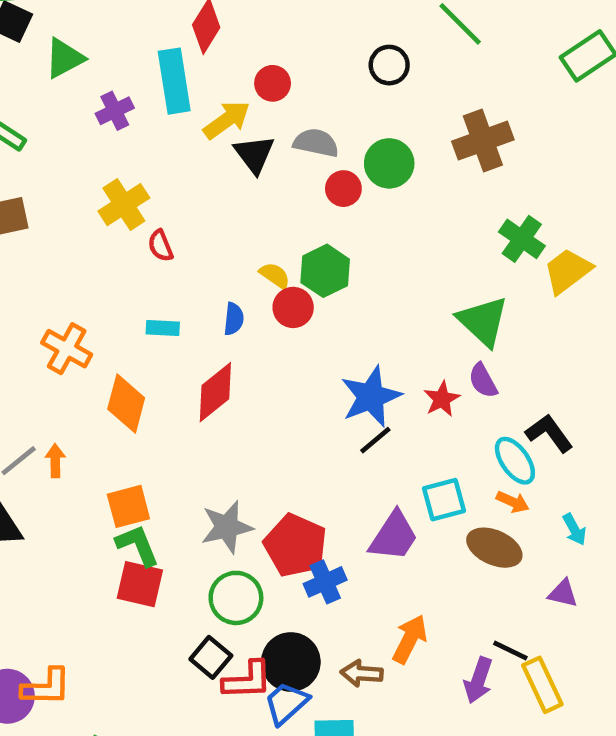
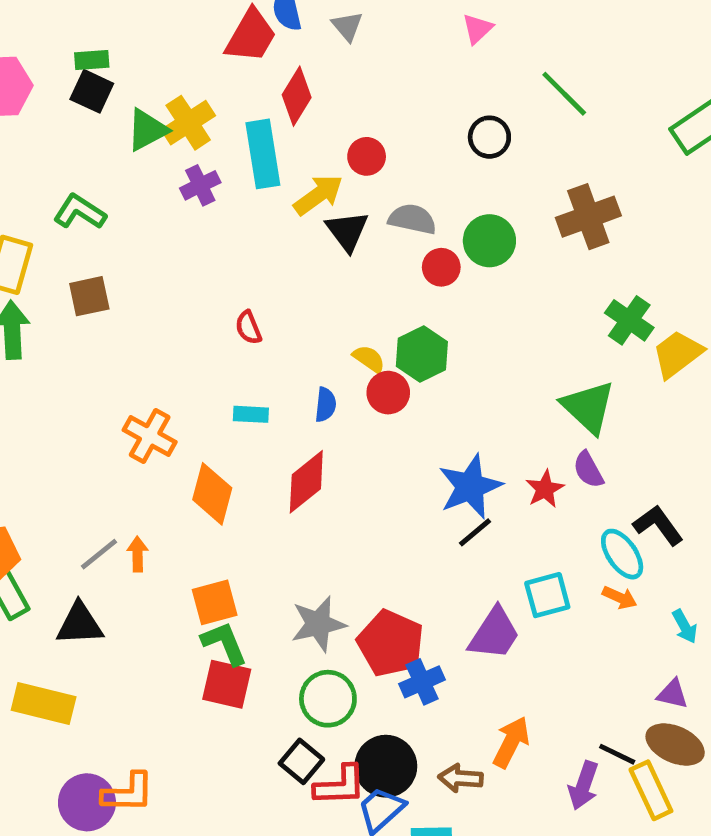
yellow cross: (124, 205) -> (188, 123), moved
brown ellipse: (494, 548) -> (675, 744), moved

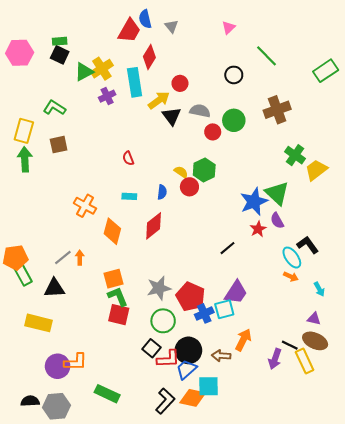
blue star: (470, 487) -> (254, 202), moved
cyan square: (547, 595) -> (224, 309), moved

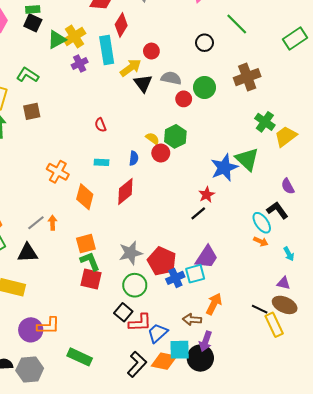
purple semicircle: (277, 221) -> (288, 186), moved
red star: (258, 229) -> (207, 195), moved
black circle: (188, 350) -> (200, 358), moved
purple arrow: (275, 359) -> (206, 341), moved

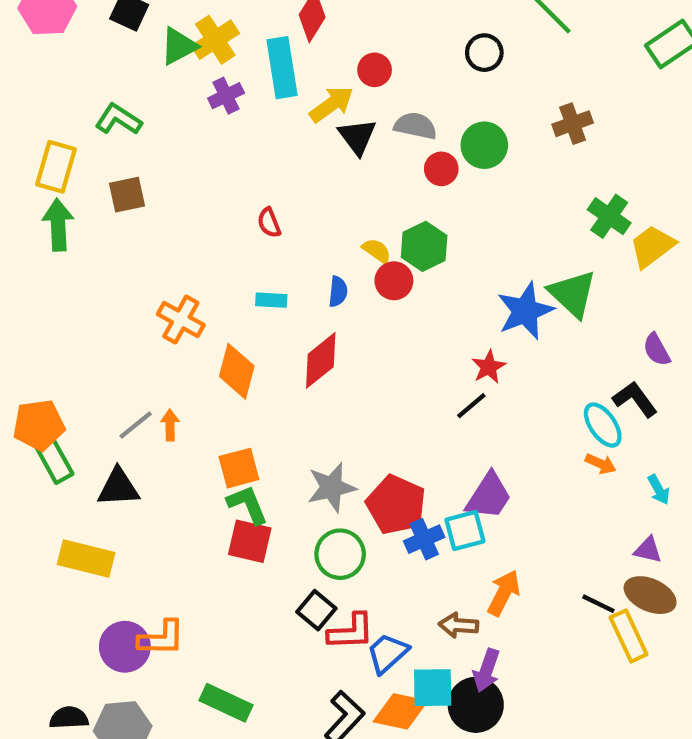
brown cross: (247, 77) -> (573, 124), size x0.7

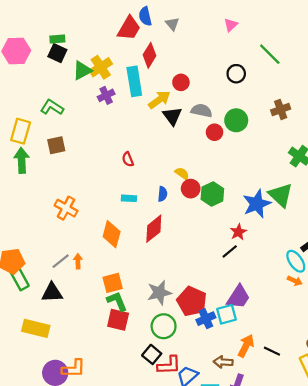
green hexagon: (424, 246) -> (212, 194), moved
orange cross: (181, 320) -> (66, 208), moved
black line: (598, 604) -> (272, 351), moved

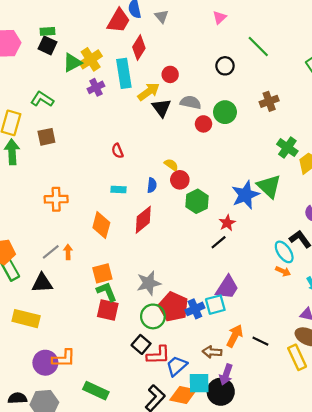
green hexagon: (212, 194) -> (197, 201), moved
orange cross: (66, 208) -> (56, 199), turned -30
red pentagon: (192, 301) -> (173, 307), moved

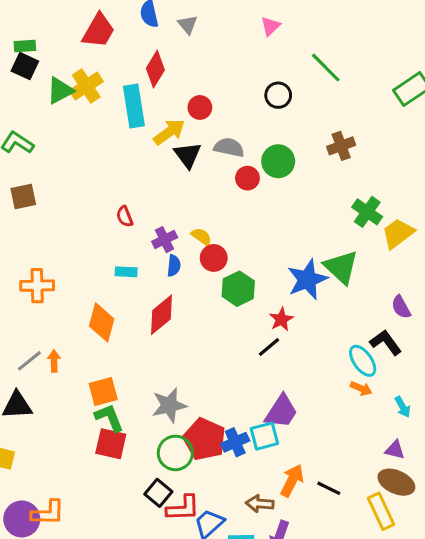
red trapezoid: (119, 21) -> (99, 31), moved
purple cross: (96, 87) -> (165, 240), moved

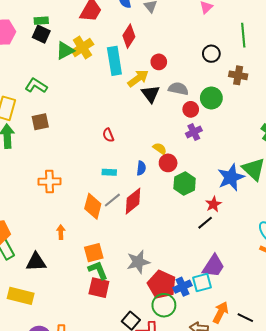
green line: (326, 68) -> (243, 35), turned 40
brown cross: (341, 146) -> (238, 75), moved, turned 30
purple cross: (165, 240) -> (194, 132), moved
gray line: (29, 361) -> (112, 200), moved
green circle: (175, 453) -> (164, 305), moved

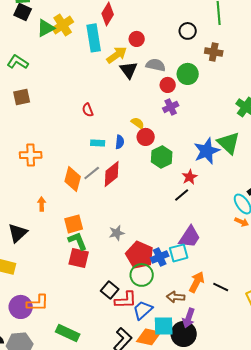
cyan rectangle: (109, 172) -> (98, 143), moved
black triangle: (36, 262) -> (18, 233), turned -40
gray star: (138, 262) -> (117, 233), size x0.7

